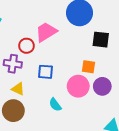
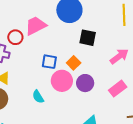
orange square: (89, 67) -> (74, 63), turned 32
blue square: (45, 72) -> (49, 62), moved

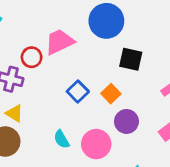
blue square: (49, 62) -> (78, 91), turned 35
pink circle: (62, 81) -> (96, 144), moved

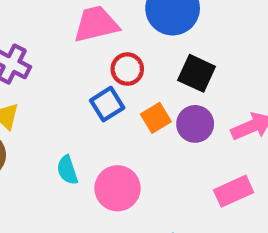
red circle: (32, 57) -> (127, 69), moved
purple circle: (126, 121) -> (195, 124), moved

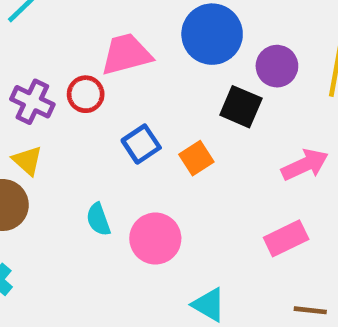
red circle: (127, 69) -> (86, 94), moved
purple circle: (195, 124) -> (277, 66), moved

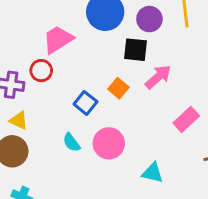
blue square: (141, 144) -> (85, 103), moved
pink arrow: (305, 165) -> (158, 77), moved

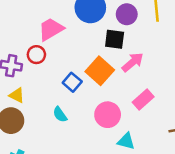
orange square: (118, 88) -> (100, 71), size x1.6
pink rectangle: (186, 119) -> (143, 100), moved
pink circle: (109, 143) -> (108, 115), moved

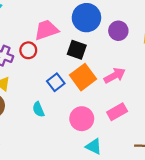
black square: (115, 39) -> (77, 50), moved

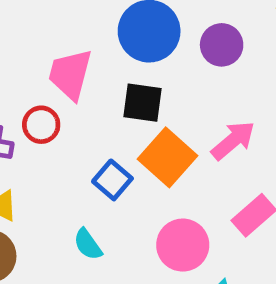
pink trapezoid: (46, 30) -> (70, 74), turned -45

